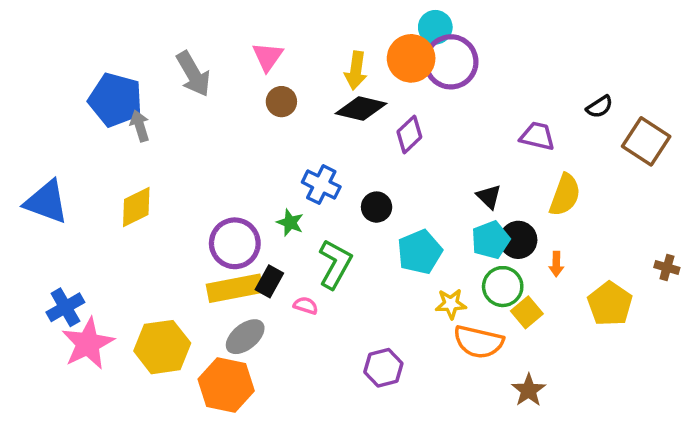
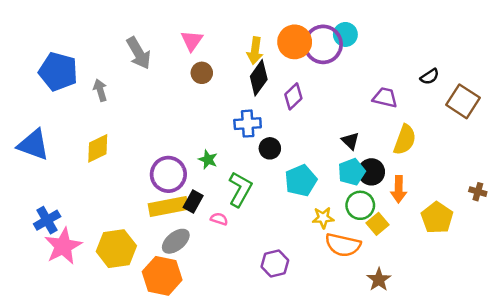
cyan circle: (435, 27) -> (345, 34), moved
blue pentagon: (116, 100) -> (58, 72), moved
black diamond: (361, 108) -> (259, 78), turned -68
blue cross: (321, 185) -> (248, 124), moved, turned -30
orange arrow: (556, 264) -> (399, 189), size x1.5

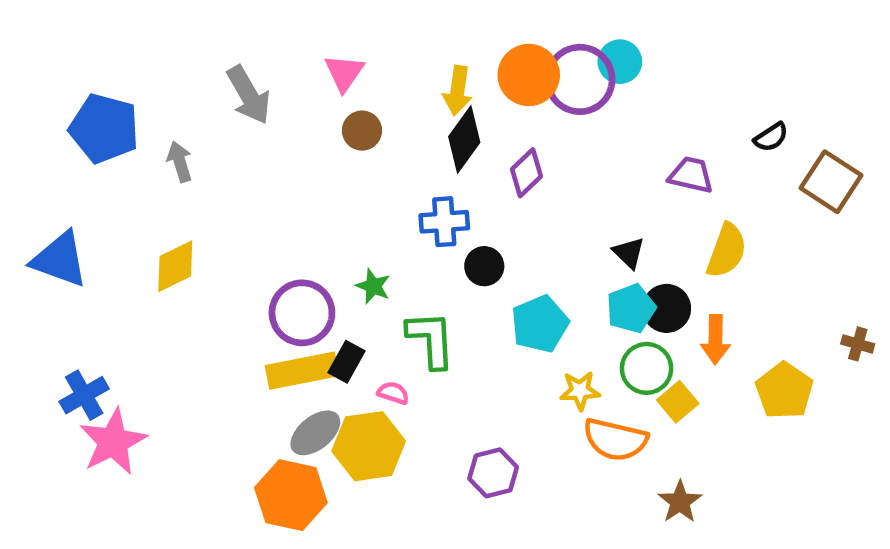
green L-shape: (240, 189) -> (431, 340), turned -32
yellow hexagon: (116, 249) -> (369, 446), moved

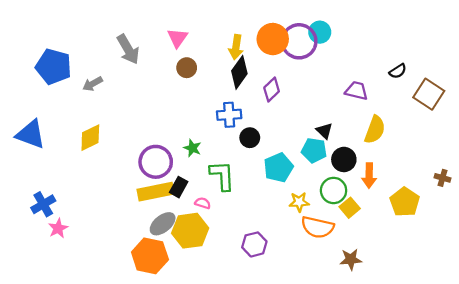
gray arrow: (180, 162) -> (93, 84), turned -102
cyan pentagon: (631, 308) -> (314, 150), moved, turned 30
pink star: (113, 442) -> (58, 228), size x0.6
brown star: (680, 502) -> (351, 259), turned 30

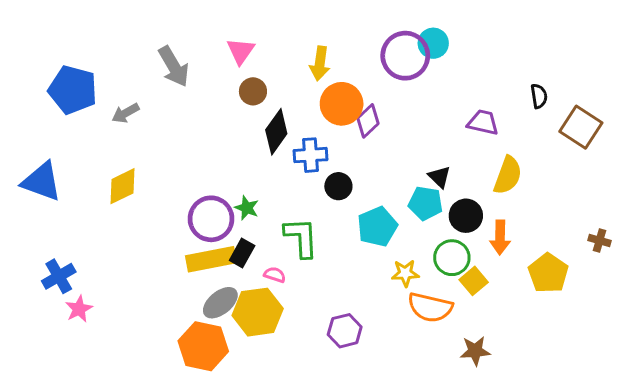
orange circle: (273, 39) -> (342, 104), moved
black semicircle: (398, 71) -> (539, 96), turned -66
black diamond: (239, 72) -> (276, 132), moved
green star: (192, 148) -> (247, 208), moved

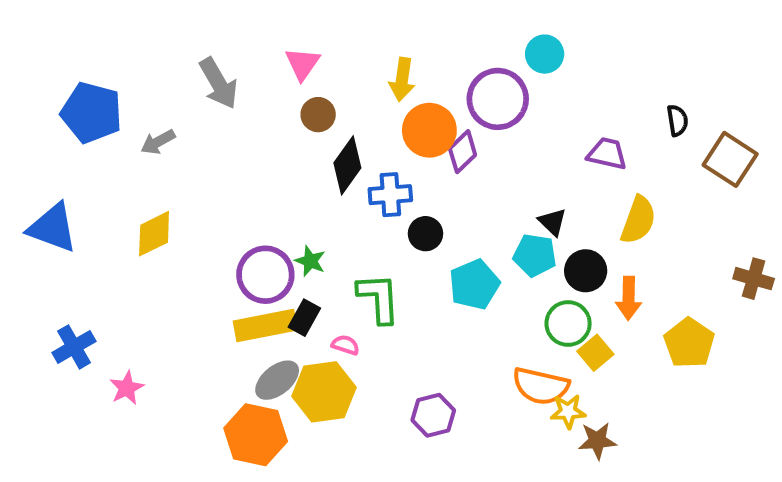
purple circle: (405, 56) -> (498, 99), moved
brown cross: (599, 241) -> (754, 279), moved, size x1.4
yellow star: (405, 273) -> (568, 411), moved
pink star: (79, 309) -> (127, 388), moved

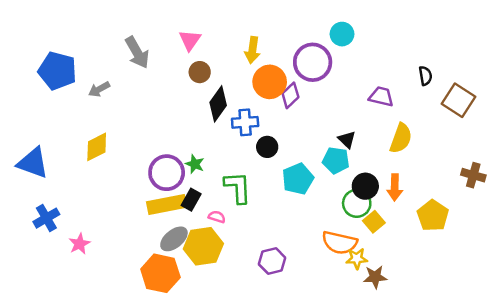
blue triangle: (53, 228) -> (33, 163), moved
black circle: (586, 271) -> (365, 186), moved

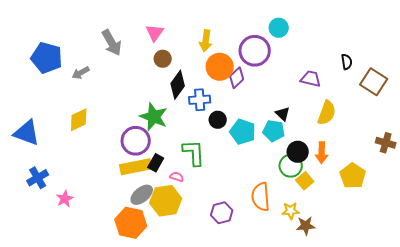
green star: (195, 164) -> (154, 117), moved, size x1.8
cyan pentagon: (298, 179) -> (243, 132), moved, turned -30
orange semicircle: (340, 243) -> (261, 197), moved, turned 72

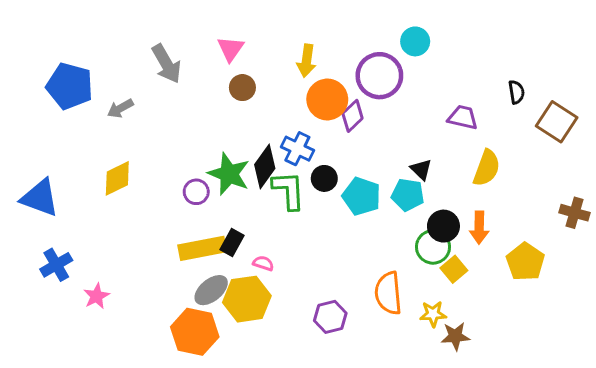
black diamond: (178, 85) -> (265, 167), moved
blue cross: (200, 100) -> (297, 149), turned 30
purple circle: (136, 141) -> (196, 192), moved, size x0.6
green L-shape: (194, 153) -> (289, 190), moved

